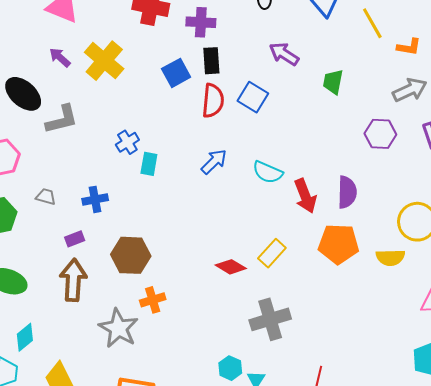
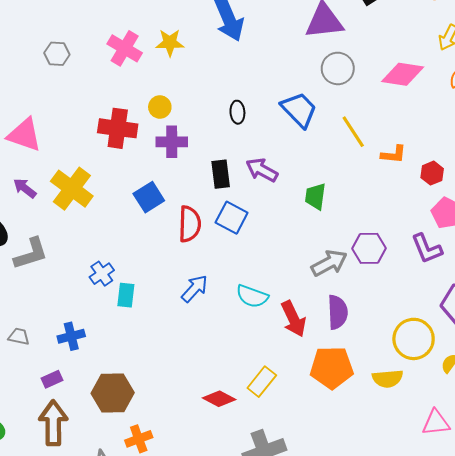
black rectangle: (211, 61) -> (221, 174), moved
gray arrow: (410, 90) -> (329, 263), moved

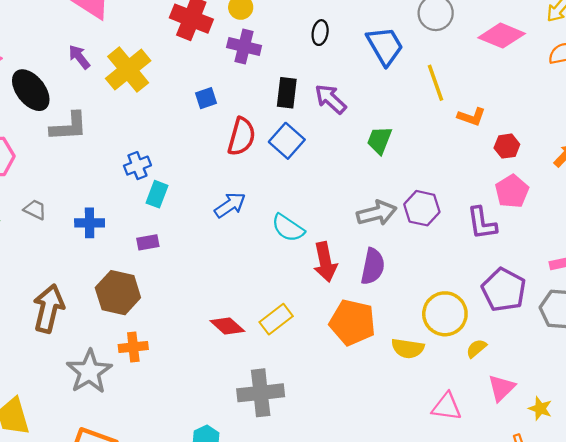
blue square: (149, 197) -> (206, 98), size x0.7
purple rectangle: (52, 379) -> (148, 242), moved

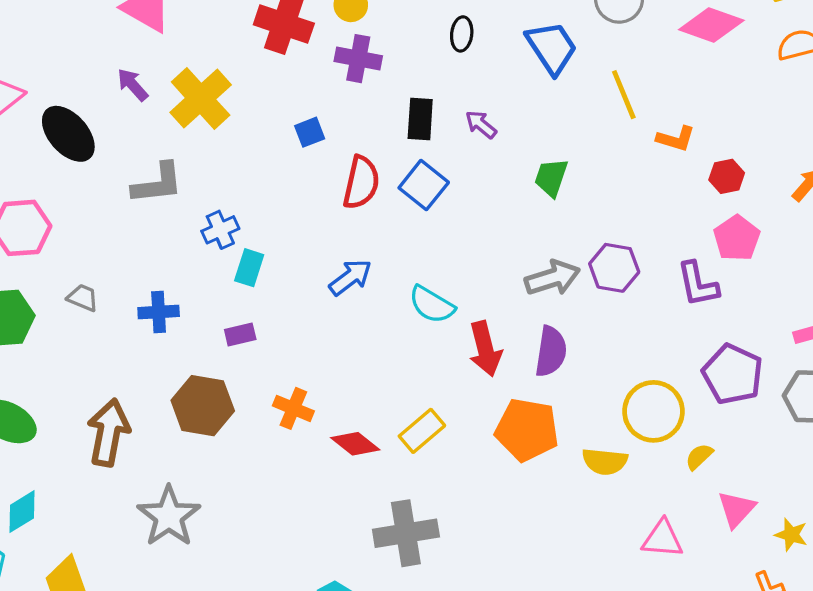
purple arrow: (331, 99) -> (481, 124), size x0.7
gray L-shape: (69, 127) -> (158, 183), moved
orange cross: (133, 347) -> (293, 408), moved, turned 32

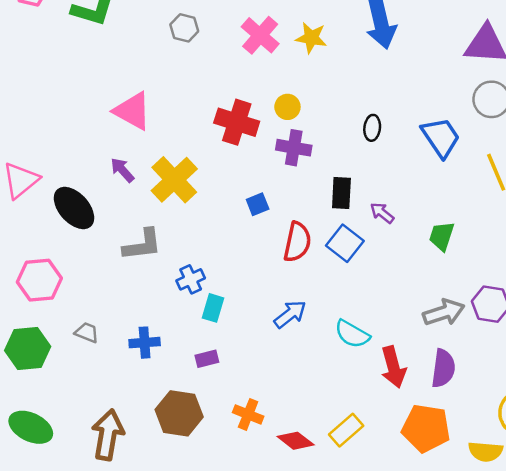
purple arrow: (481, 124) -> (382, 213), moved

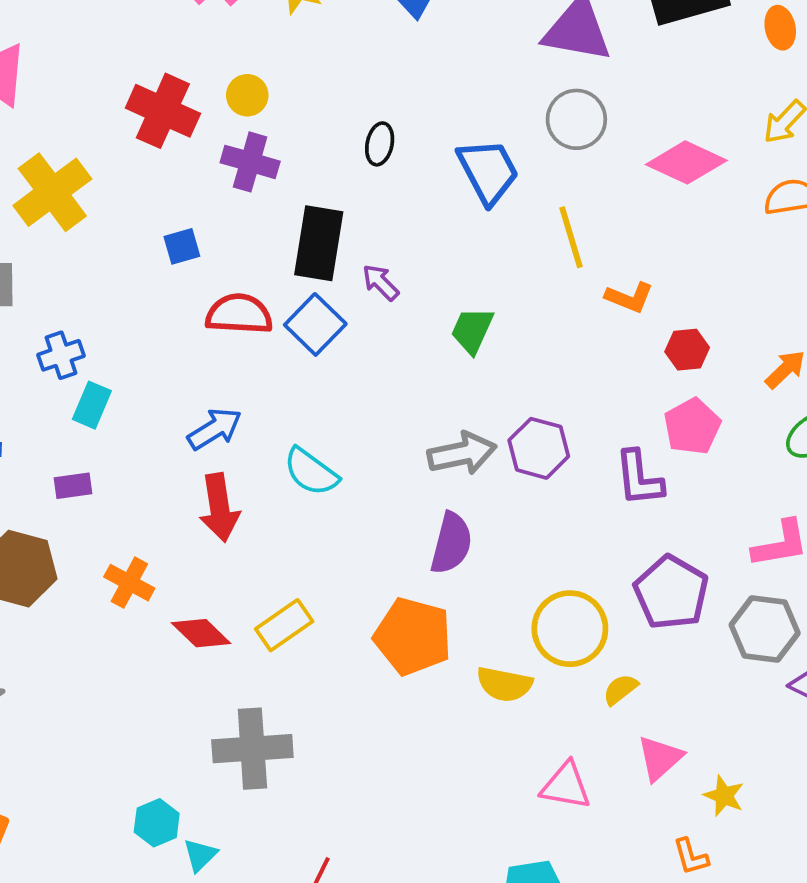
black rectangle: (341, 193) -> (319, 243), size x1.4
red semicircle: (297, 242) -> (239, 314), turned -105
red arrow: (393, 367) -> (219, 508), moved

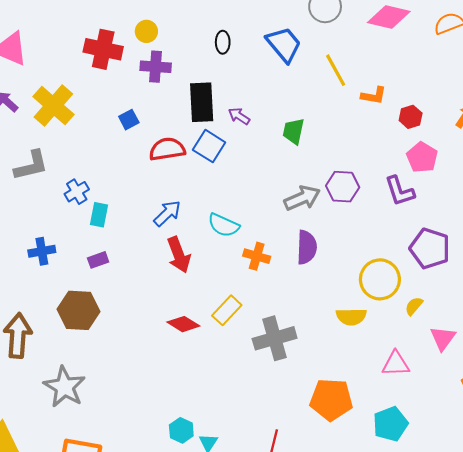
orange cross: (129, 583) -> (257, 256), moved
orange pentagon: (413, 636) -> (331, 400), moved
gray cross: (252, 749) -> (275, 338), moved

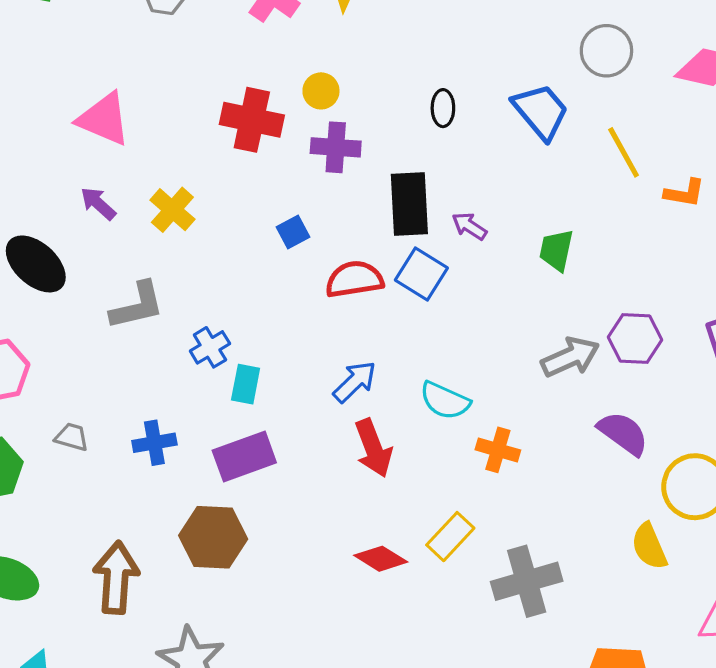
yellow cross: (53, 106) -> (172, 210), size x0.7
purple semicircle: (307, 247) -> (623, 433), moved, turned -56
purple rectangle: (98, 260) -> (244, 457), size x1.8
yellow semicircle: (351, 317) -> (649, 546), turned 68

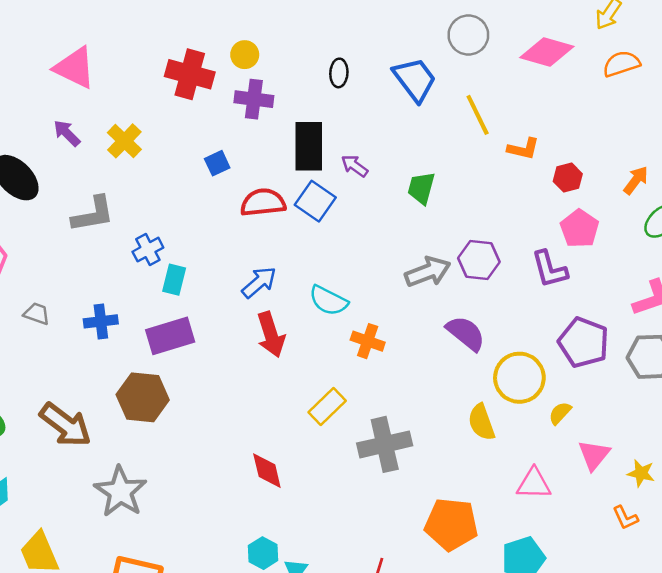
red diamond: (381, 559) -> (267, 471), moved, turned 42
brown arrow: (116, 578) -> (65, 425), turned 120

